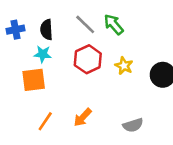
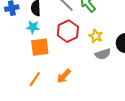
orange square: (34, 80) -> (40, 47), moved
gray semicircle: (133, 125) -> (103, 54), moved

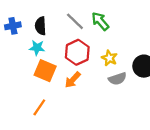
orange square: (40, 47) -> (45, 71), turned 30
orange arrow: (64, 76) -> (73, 80), moved

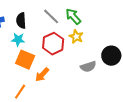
yellow star: (109, 58) -> (76, 37), moved
orange arrow: (73, 80) -> (42, 75), moved

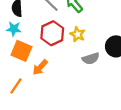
yellow star: (76, 37) -> (78, 34), moved

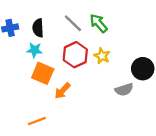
gray semicircle: (91, 59) -> (124, 90), moved
orange line: (16, 86) -> (37, 121), moved, turned 35

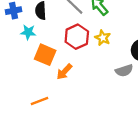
cyan star: (35, 50) -> (28, 32), moved

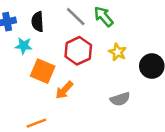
yellow star: (103, 38) -> (118, 52), moved
gray semicircle: (124, 70) -> (120, 99), moved

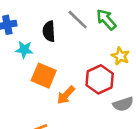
black semicircle: (38, 22) -> (49, 31), moved
red hexagon: (78, 51) -> (100, 79), moved

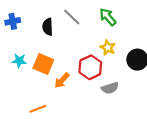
green arrow: (106, 20) -> (108, 17), moved
cyan star: (24, 50) -> (19, 61), moved

